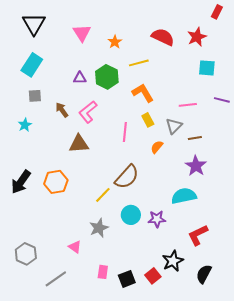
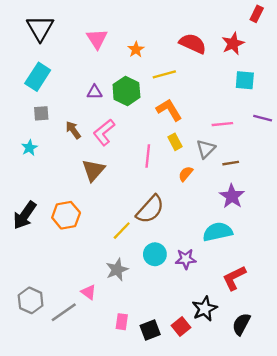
brown triangle: (79, 144) -> (93, 170), turned -45
gray line: (56, 279) -> (64, 312), moved

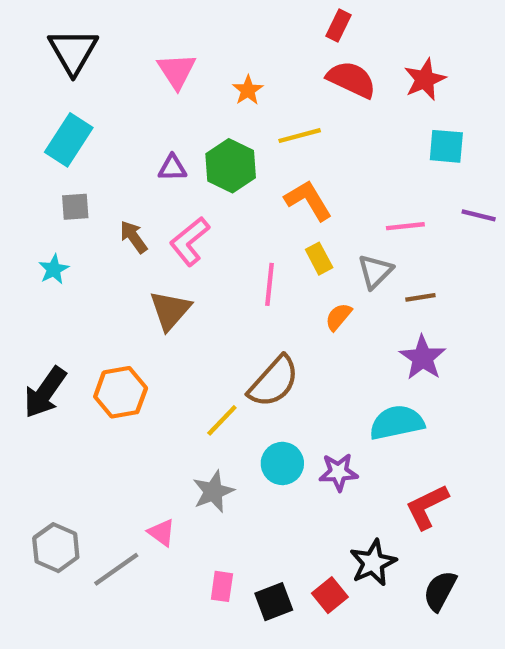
red rectangle: (257, 14) -> (338, 25), moved

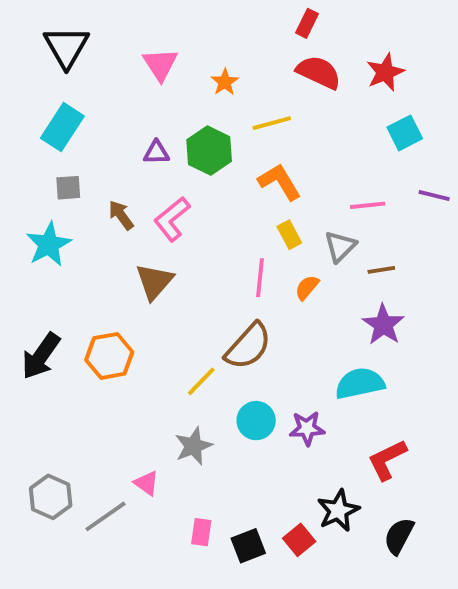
cyan square: (446, 146) -> (405, 133), turned -32
cyan star: (54, 269) -> (49, 244), size x1.6
pink line: (269, 284) -> (260, 278), moved

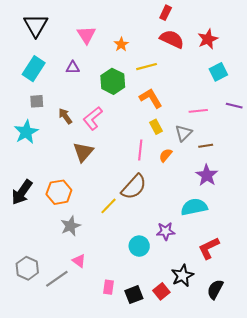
purple triangle: (156, 152) -> (73, 68), moved
cyan circle: (256, 421) -> (139, 246), moved
gray star: (193, 446) -> (71, 226), moved

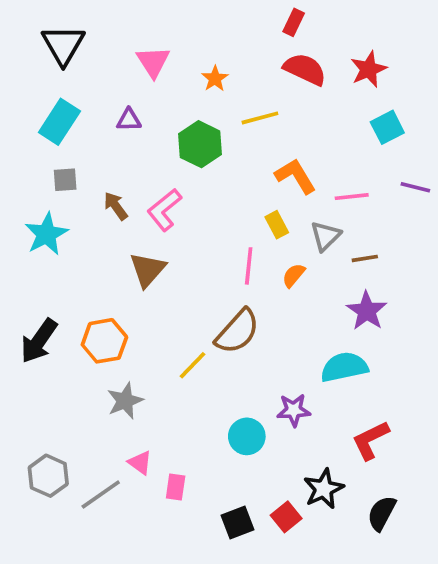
orange L-shape: (151, 98) -> (296, 176), moved
pink rectangle: (109, 287) -> (176, 487), moved

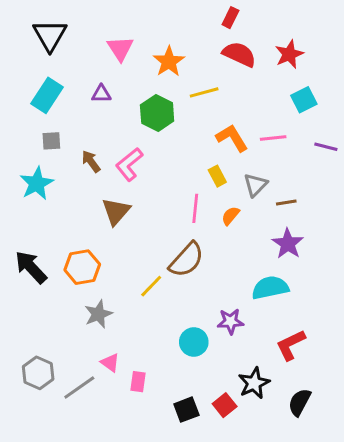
orange star: (215, 79) -> (169, 62), size x1.5
pink line: (352, 197) -> (273, 138), moved
black arrow: (39, 341) -> (31, 267), turned 102

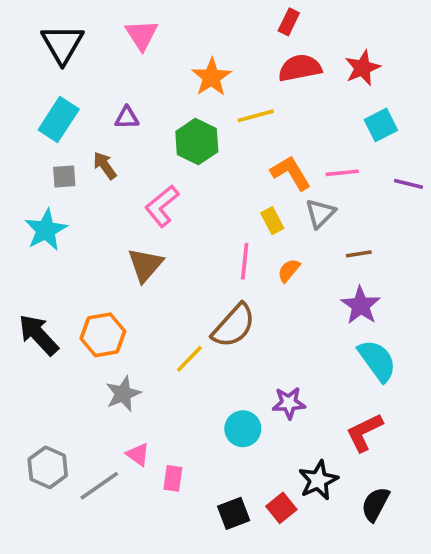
pink triangle: (120, 48) -> (142, 35), moved
red semicircle: (239, 54) -> (300, 68), turned -36
brown arrow: (91, 161) -> (105, 165), moved
gray triangle: (255, 185) -> (320, 213), moved
cyan semicircle: (270, 288) -> (377, 361), moved, turned 66

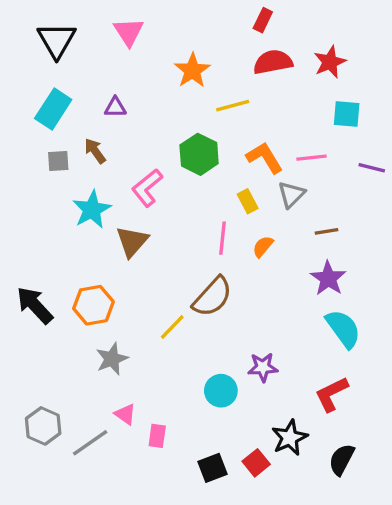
cyan square: (381, 125) -> (347, 114), turned 32
green hexagon: (197, 142) -> (199, 154), moved
cyan star: (46, 230) -> (92, 210), moved

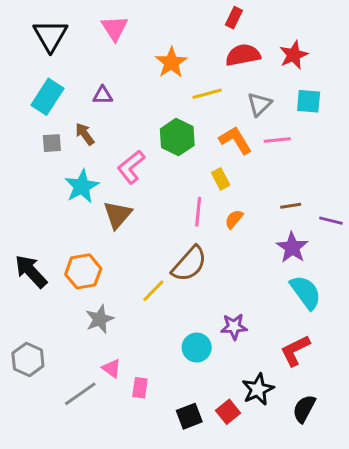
purple line: (372, 168) -> (331, 221), moved
gray triangle: (291, 195) -> (259, 104), moved
gray hexagon: (43, 426) -> (28, 359), moved

